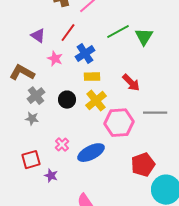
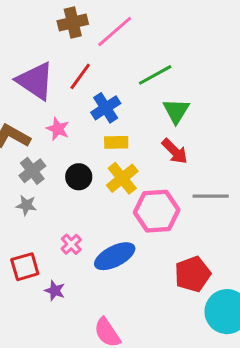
purple triangle: (38, 36) -> (35, 81), size x1.8
green triangle: (144, 37) -> (176, 111), moved
pink star: (55, 59) -> (58, 129), moved

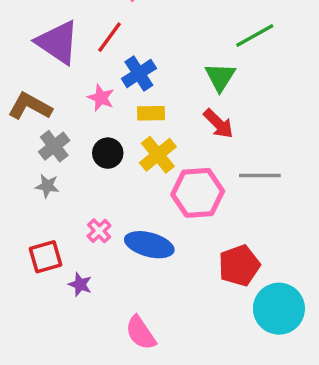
green line: (155, 75) -> (255, 35), moved
pink star: (58, 129) -> (101, 98), moved
blue ellipse: (115, 256) -> (149, 245), turned 42

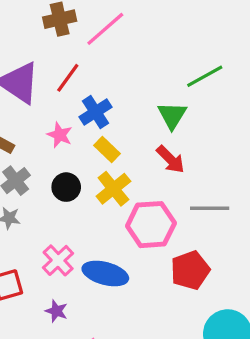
yellow rectangle: (151, 113) -> (107, 150), turned 45
pink cross: (99, 231) -> (58, 260), size x1.4
red pentagon: (239, 265) -> (190, 270), moved
purple star: (80, 284) -> (56, 311), moved

